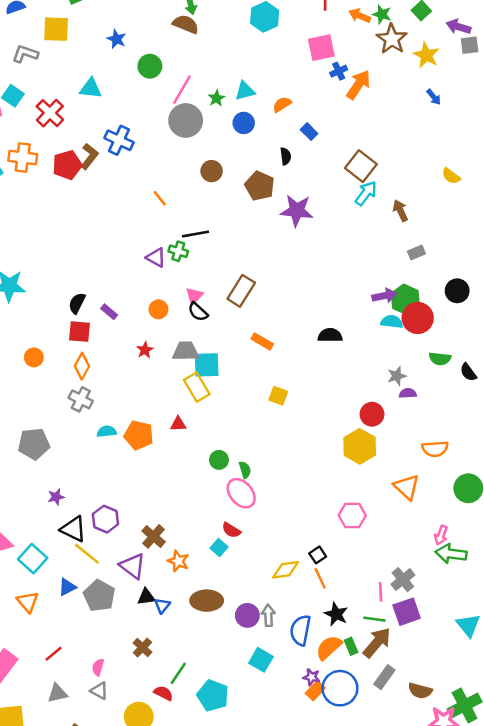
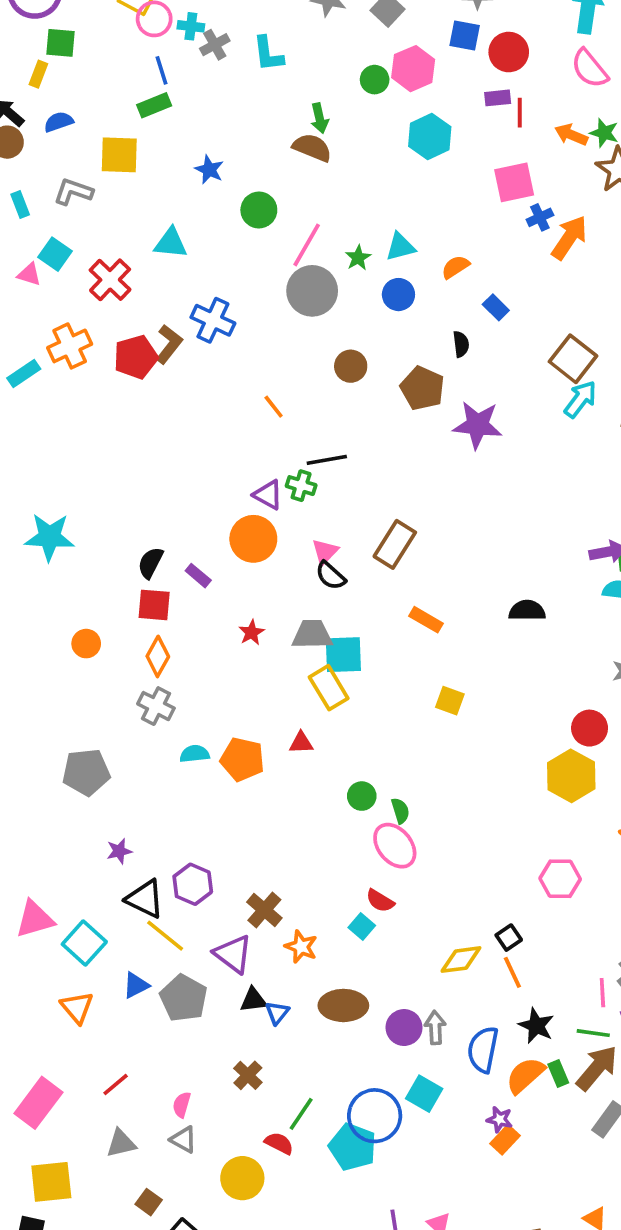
orange cross: (23, 158) -> (70, 346), turned -32
orange circle: (158, 309) -> (253, 539), moved, size x1.6
blue circle: (340, 688) -> (375, 1116), moved

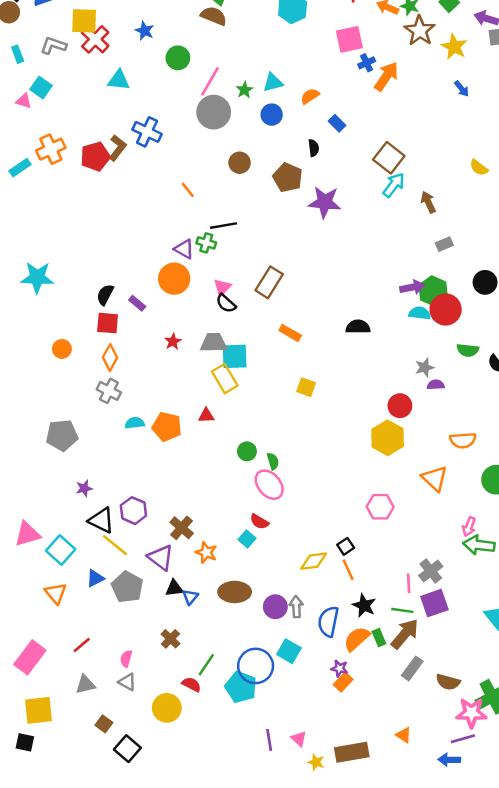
red cross: (110, 280) -> (95, 39), moved

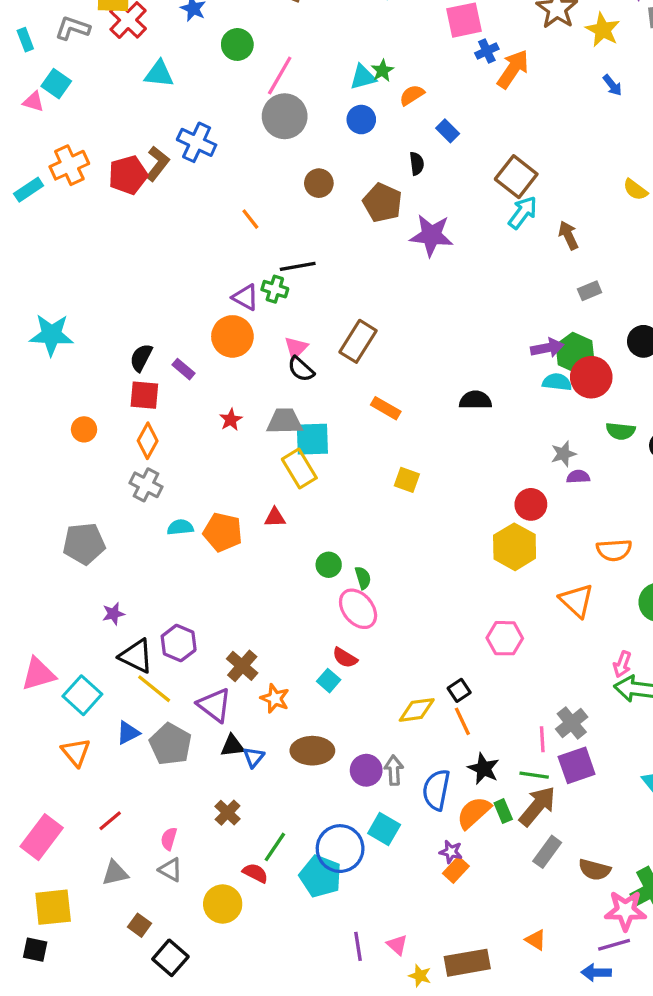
green star: (244, 90) -> (382, 71), moved

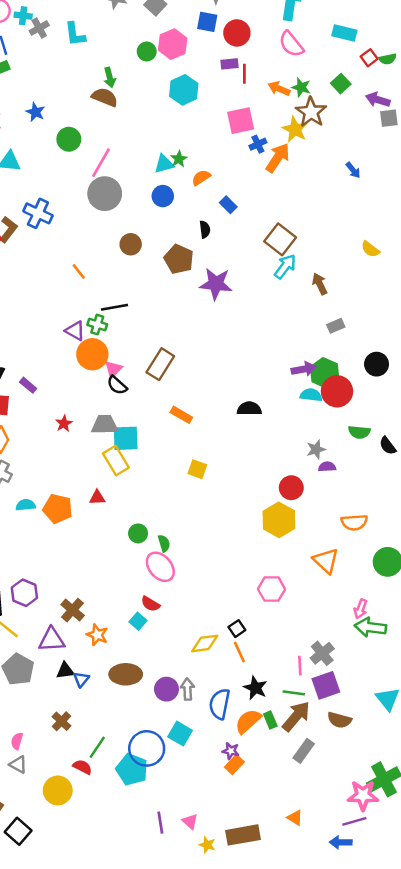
yellow star: (603, 30) -> (295, 129), moved
orange circle: (232, 336) -> (92, 354), moved
purple triangle: (214, 705) -> (52, 640), turned -40
brown semicircle: (594, 870) -> (339, 720), moved

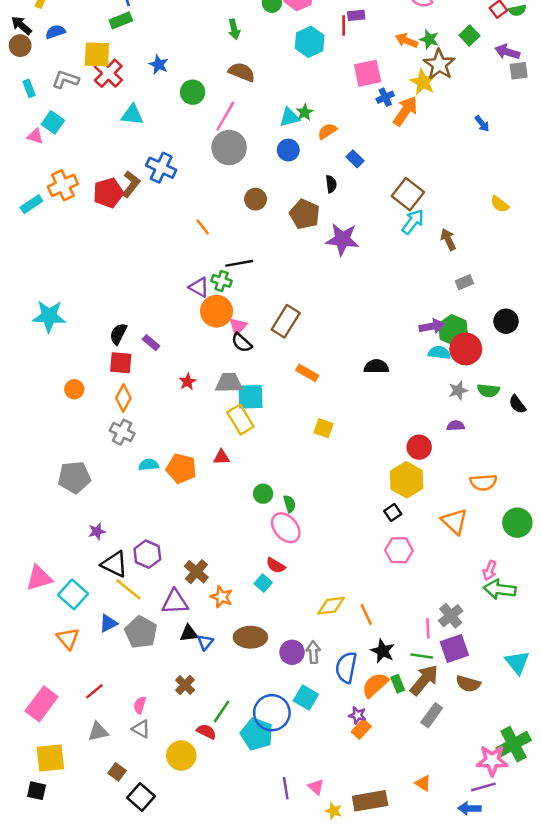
red line: (244, 74) -> (344, 25), moved
brown semicircle: (105, 97) -> (242, 72), moved
gray star: (316, 449) -> (458, 390), moved
black square: (237, 629) -> (393, 513), moved

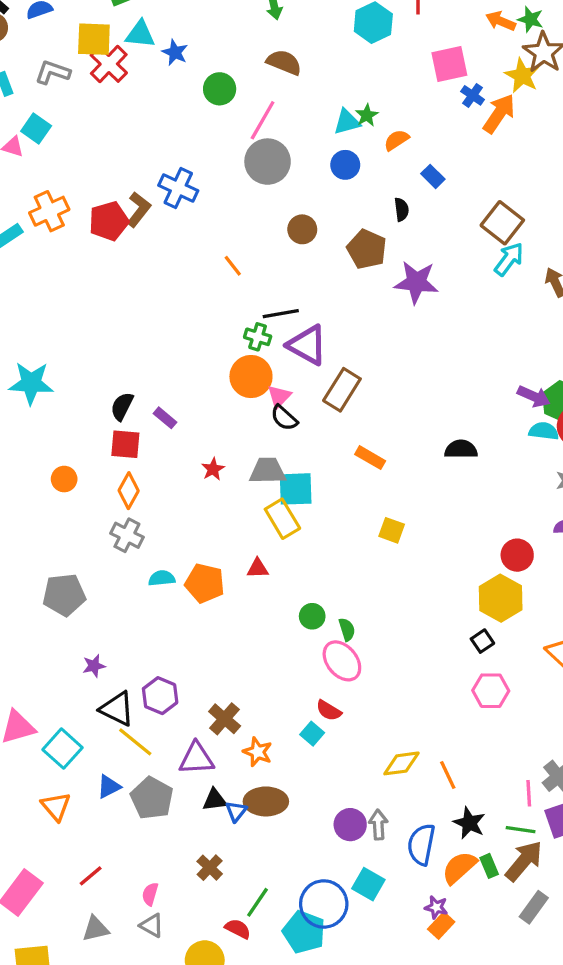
blue cross: (385, 97) -> (473, 95), turned -30
cyan triangle: (132, 115) -> (140, 34), moved
purple triangle: (199, 287) -> (307, 345), moved, size x1.5
purple arrow: (432, 326) -> (534, 396), turned 35
brown ellipse: (250, 637) -> (266, 801), moved

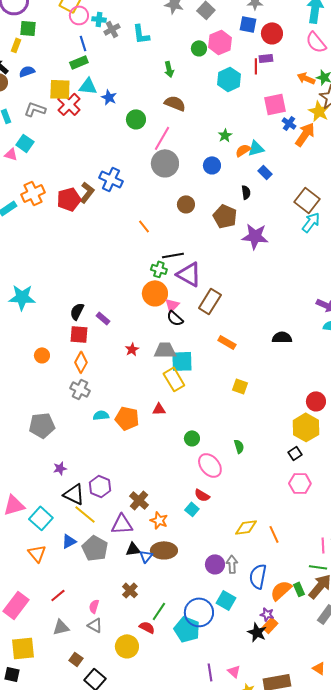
cyan triangle: (347, 122) -> (256, 148), moved
green semicircle: (347, 629) -> (239, 446), moved
black star: (469, 823) -> (257, 632), moved

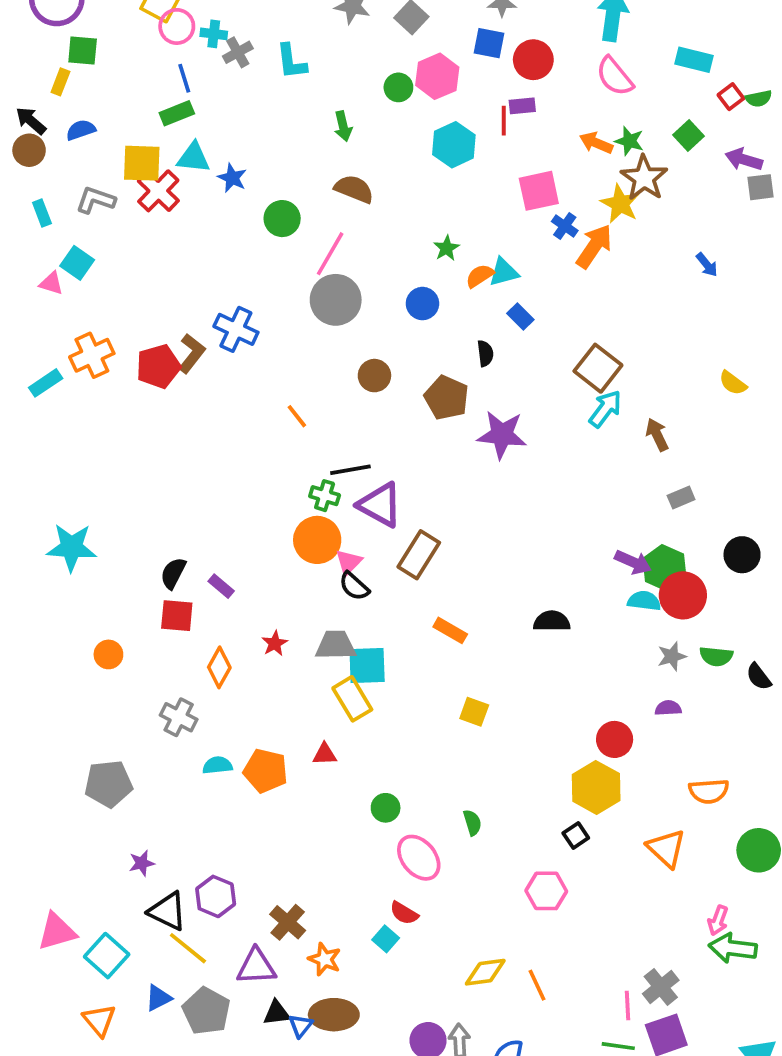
orange diamond: (81, 362) -> (219, 667), moved
pink hexagon: (300, 483) -> (546, 891), moved

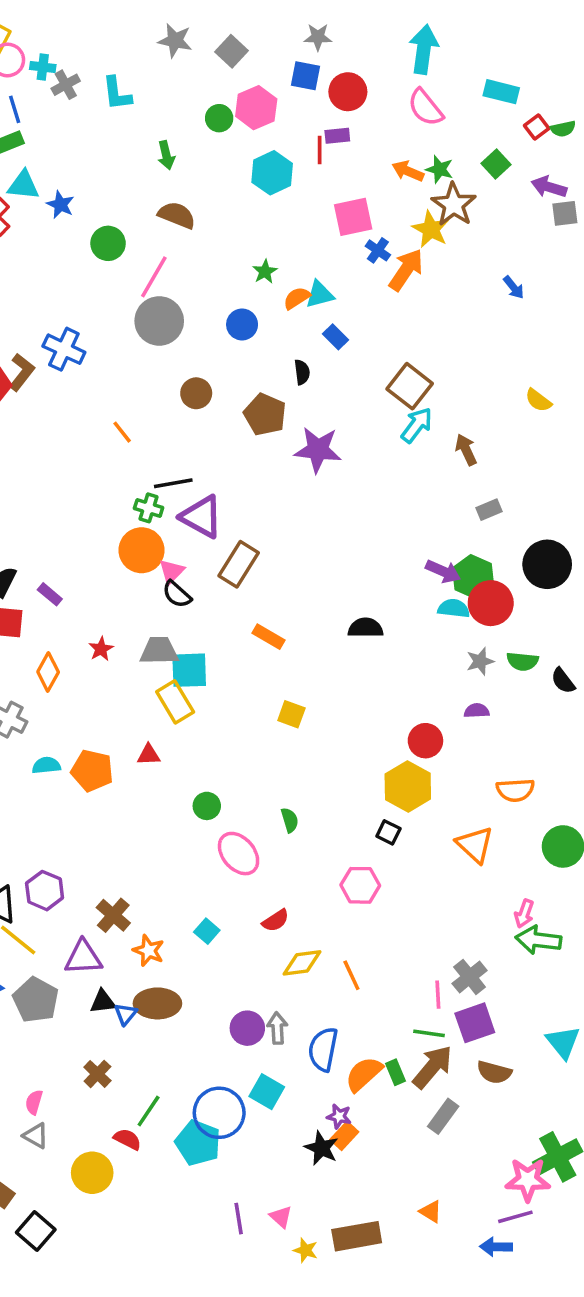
black circle: (742, 555) -> (547, 564), size x1.4
black square: (576, 835) -> (388, 832), turned -30
red semicircle: (404, 913) -> (276, 921), moved, turned -64

